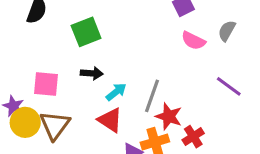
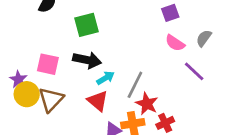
black arrow: (92, 73) -> (87, 60), size x1.5
purple line: (229, 86) -> (194, 71), moved

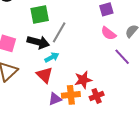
gray line: (135, 85) -> (59, 32), moved
red star: (147, 104) -> (83, 80), turned 30

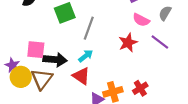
black arrow: (38, 42) -> (55, 60), moved
red star: (83, 80) -> (128, 43), moved

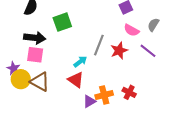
gray line: (89, 28) -> (99, 45), moved
black arrow: (55, 60) -> (35, 38), moved
brown triangle: (42, 79) -> (40, 82), turned -40
red cross: (140, 88) -> (129, 92), turned -32

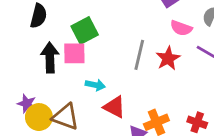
black arrow: (35, 38) -> (50, 58), turned -90
pink square: (35, 55) -> (74, 53), moved
cyan arrow: (80, 62) -> (95, 85), moved, turned 56
red cross: (129, 92) -> (197, 122), moved

